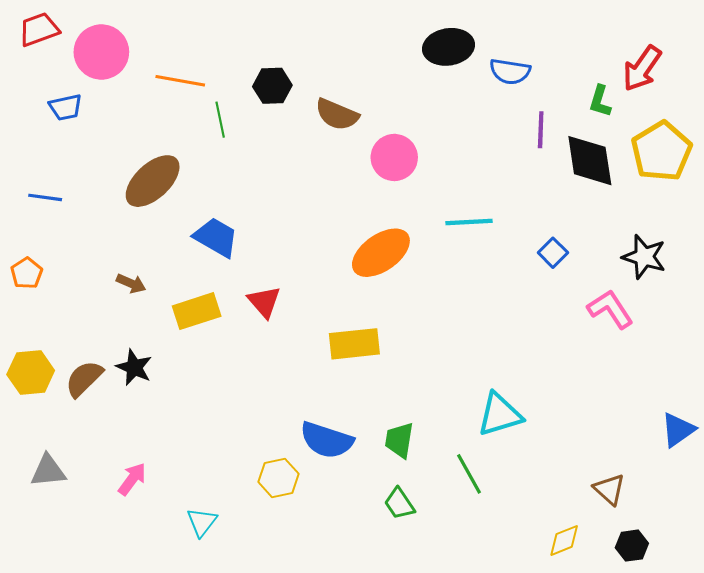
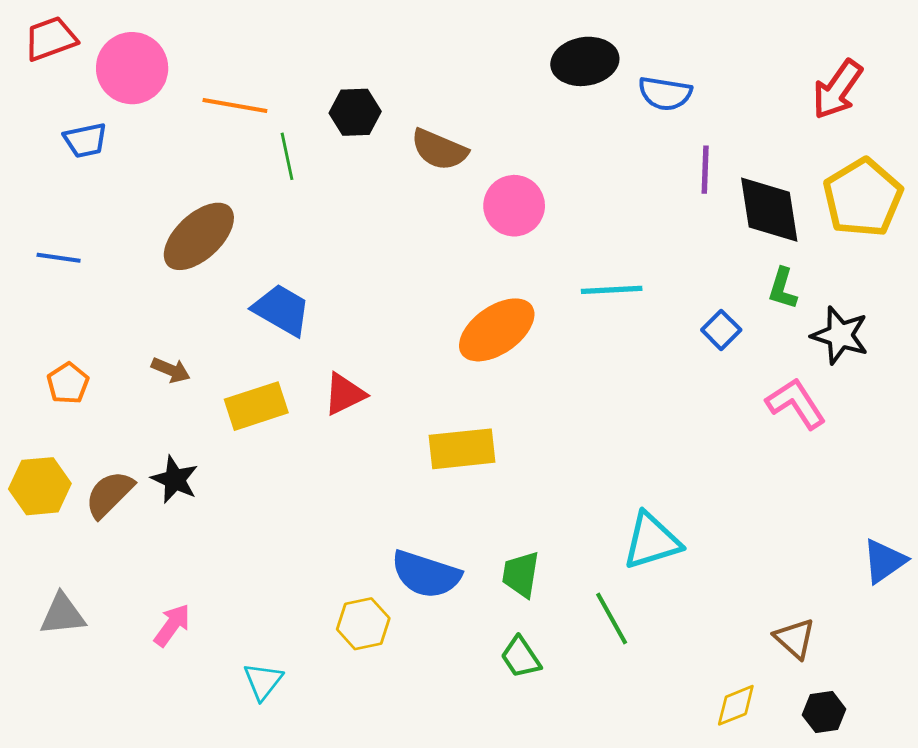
green L-shape: (600, 101) -> (783, 289), moved
orange pentagon: (27, 273) -> (68, 383), moved
red triangle: (264, 302) -> (344, 394), turned 45

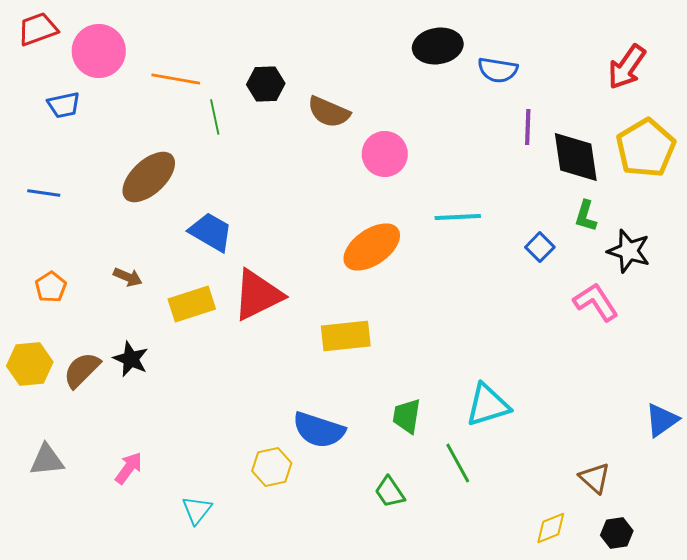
red triangle: (344, 394) -> (258, 295), size x1.6
green trapezoid: (521, 574) -> (407, 416), moved

